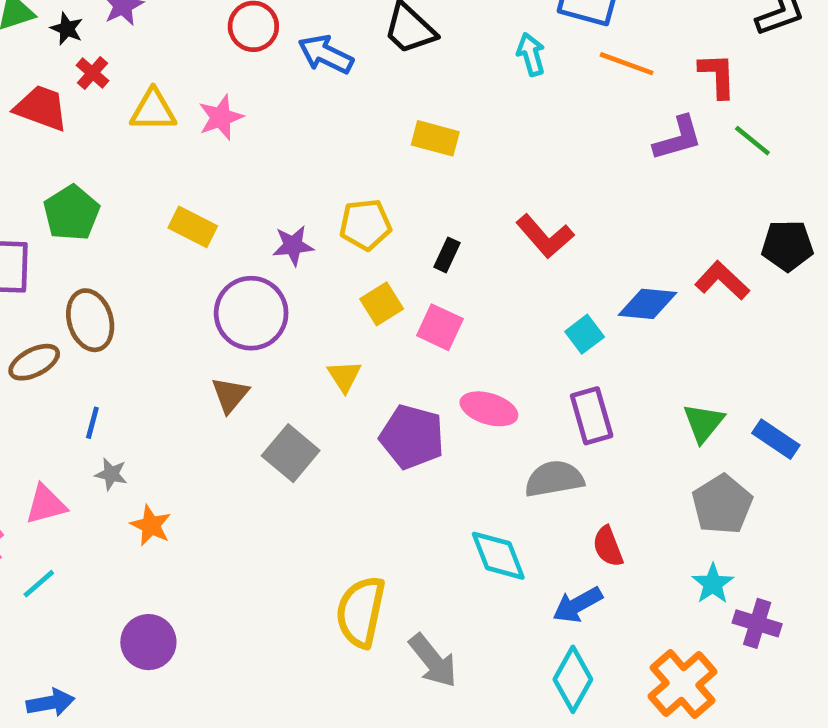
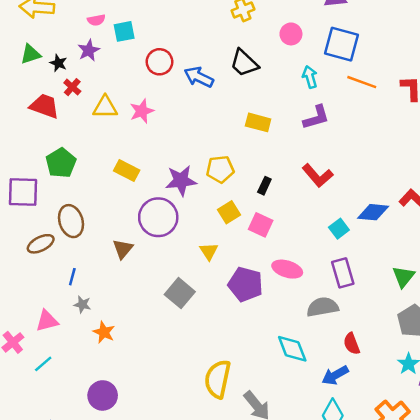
purple L-shape: (678, 138) -> (316, 117), moved
purple star: (293, 246) -> (181, 181), size x1.4
brown triangle: (230, 395) -> (123, 249), moved

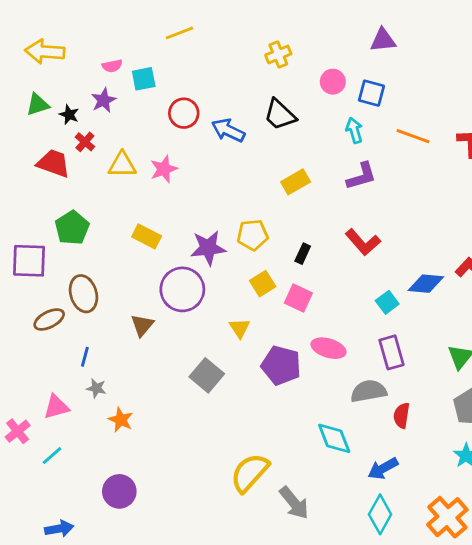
blue square: (342, 44) -> (371, 93), moved, size x0.7
yellow rectangle: (258, 122) -> (296, 182), turned -45
red semicircle: (352, 344) -> (402, 415), moved, turned 30
yellow semicircle: (218, 379) -> (250, 473), turned 30

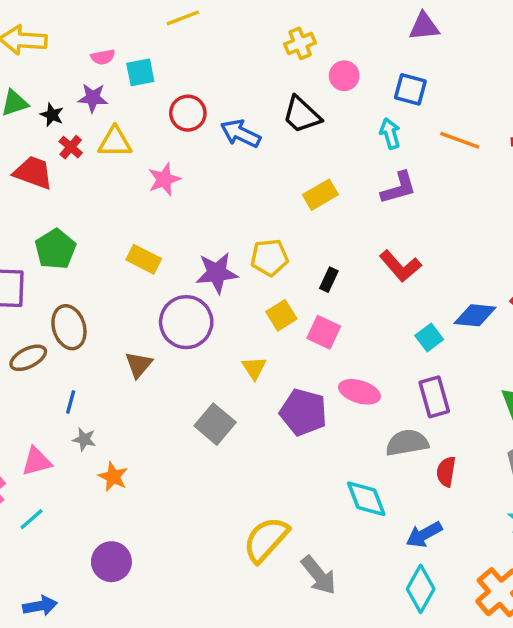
pink circle: (333, 82) -> (344, 76), moved
purple star: (104, 100) -> (93, 98), turned 30
yellow triangle: (122, 165) -> (115, 142), moved

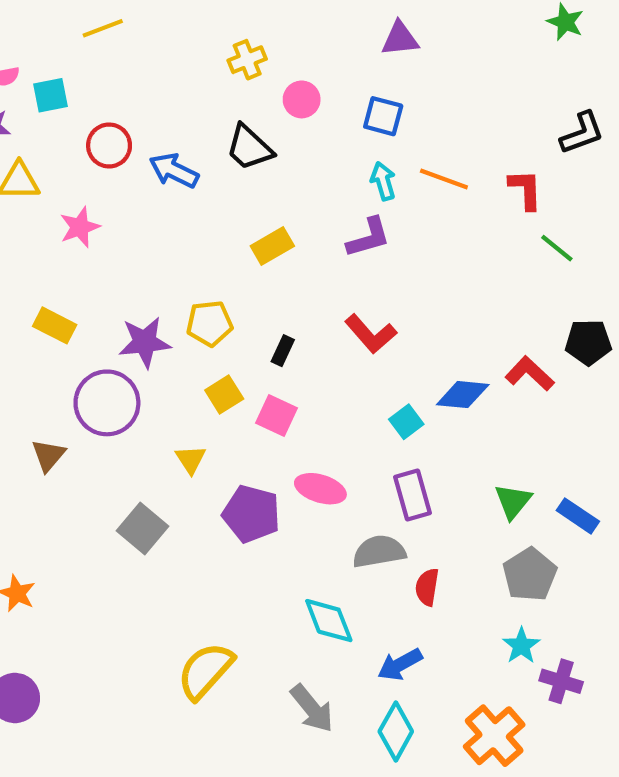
cyan arrow: (390, 134) -> (383, 181), moved
gray arrow: (319, 575) -> (312, 708), moved

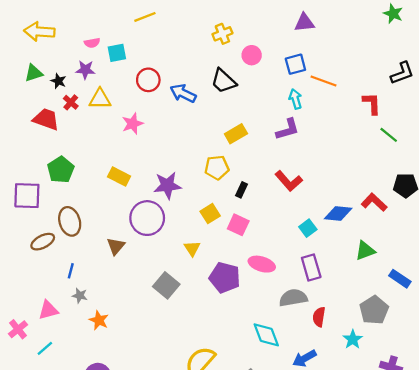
blue square: (383, 116) -> (295, 64), turned -30
orange line: (444, 179) -> (324, 81), moved
yellow pentagon: (210, 323) -> (217, 167), moved
green triangle: (513, 501) -> (365, 251), moved, turned 30
cyan star: (521, 646) -> (353, 339), moved

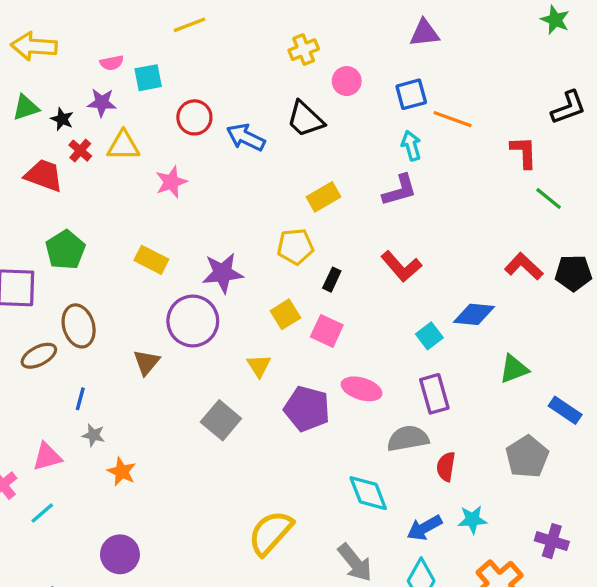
red L-shape: (374, 202) -> (524, 266), moved
cyan star: (353, 339) -> (472, 520), moved, turned 30

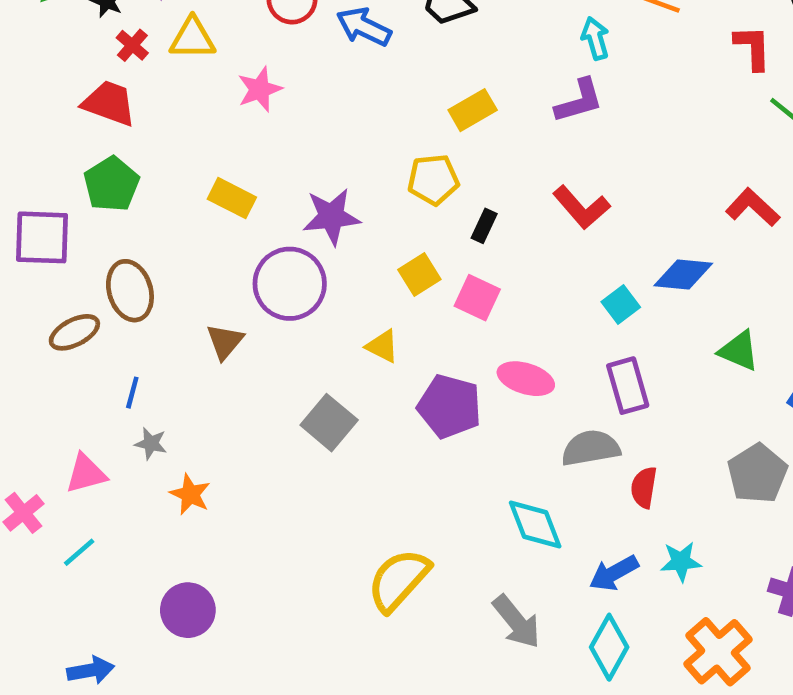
red trapezoid: (44, 175) -> (109, 103), moved
yellow triangle: (259, 366) -> (382, 346), turned -30
green triangle: (514, 369) -> (739, 351), turned 44

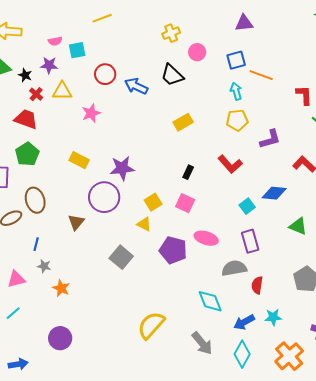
purple L-shape: (579, 101) -> (270, 139), moved
yellow pentagon: (433, 180) -> (237, 120), moved
yellow square: (419, 274) -> (153, 202), moved

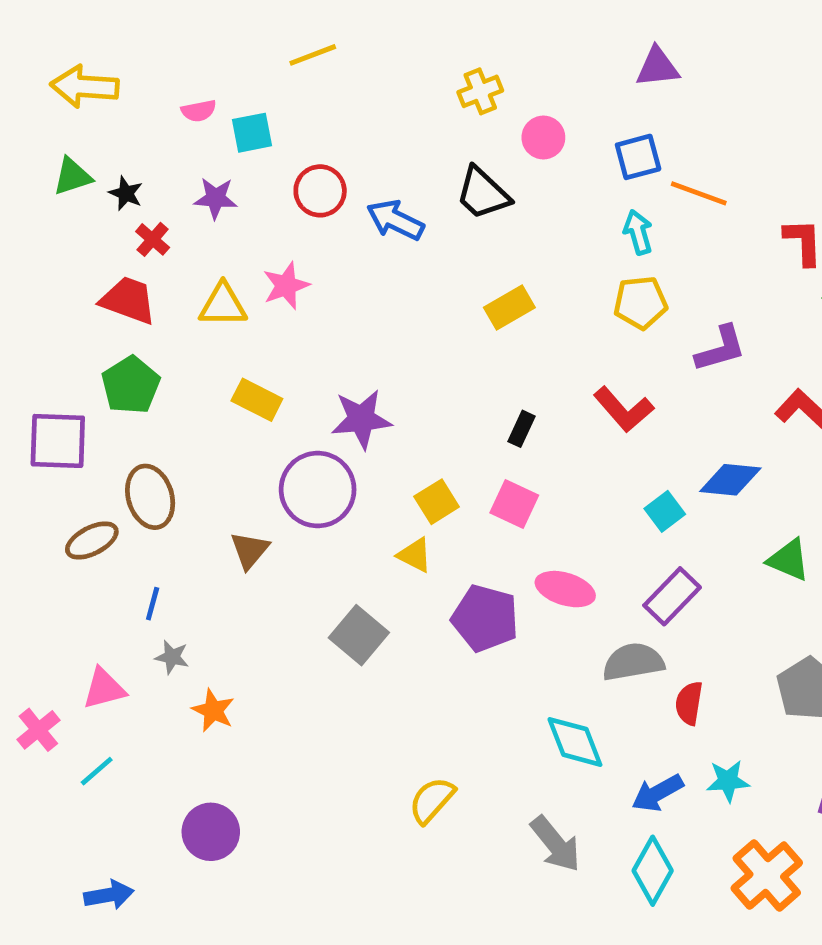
purple star: (49, 65) -> (216, 198), moved
yellow triangle: (62, 91) -> (223, 305), moved
purple rectangle: (250, 241) -> (672, 596), turned 60
yellow semicircle: (151, 325) -> (432, 800), size x0.7

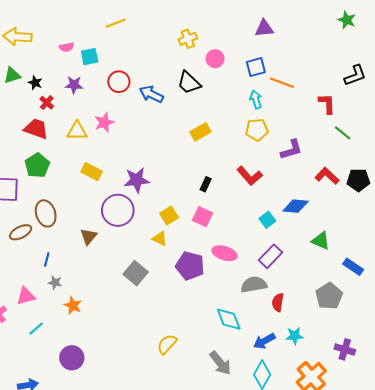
cyan line: (97, 771) -> (36, 328), moved

